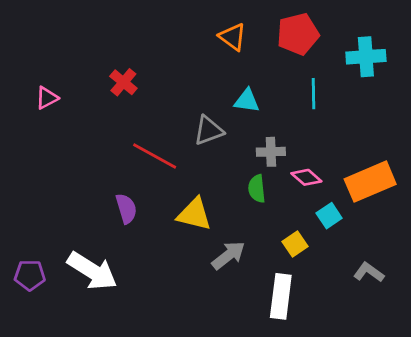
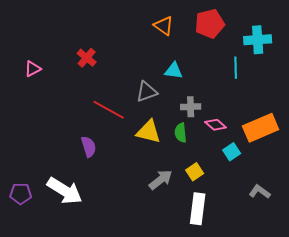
cyan line: (313, 94) -> (236, 68), moved
yellow triangle: (194, 214) -> (149, 132), moved
yellow square: (295, 244) -> (195, 172), moved

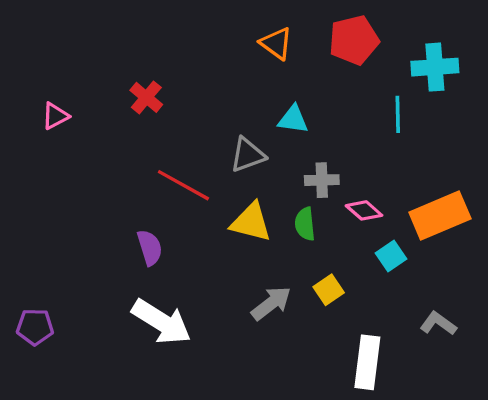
white arrow: (65, 191) -> (162, 322), moved
white rectangle: (198, 209) -> (367, 362), moved

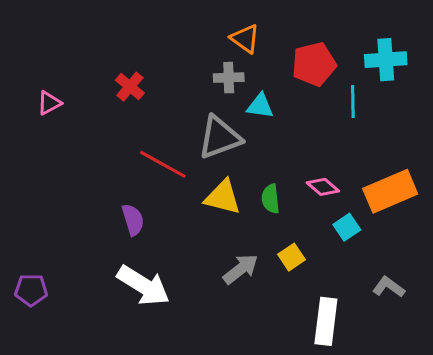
red pentagon: (354, 40) -> (314, 64), moved
gray triangle: (248, 155) -> (220, 137), size x1.4
gray cross: (322, 180) -> (229, 78), moved

